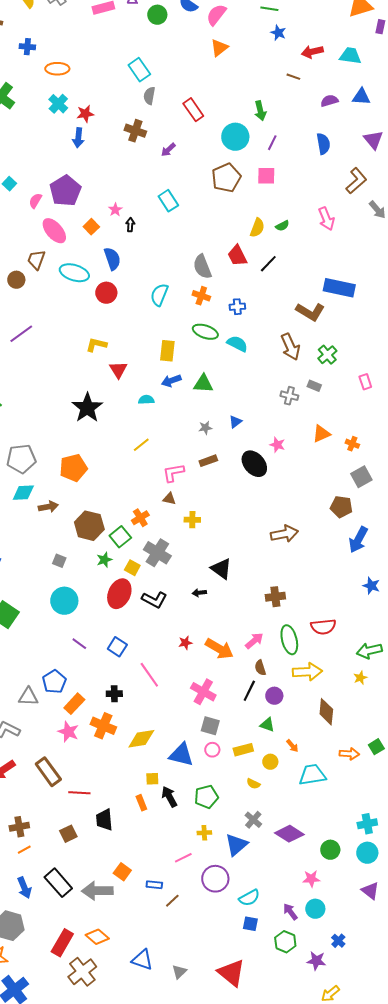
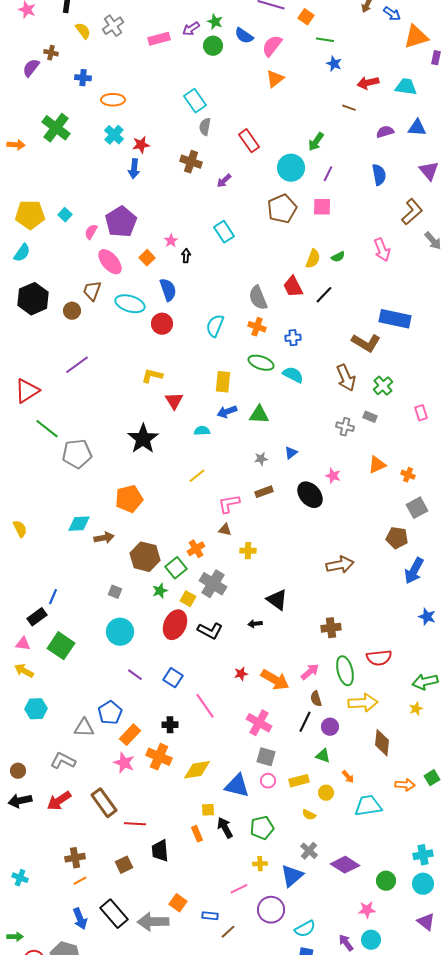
green arrow: (260, 111) -> (316, 142), turned 48
gray pentagon: (21, 459) -> (77, 454), moved

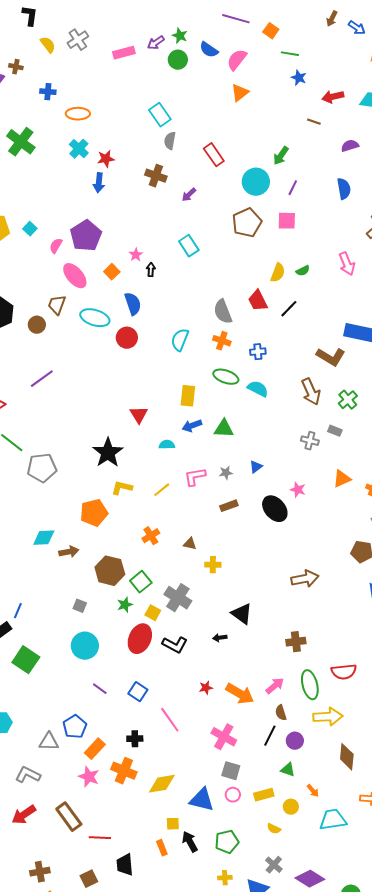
yellow L-shape: (152, 376) -> (122, 488), moved
pink L-shape: (229, 504) -> (195, 477), moved
orange cross: (196, 549) -> (151, 536), moved

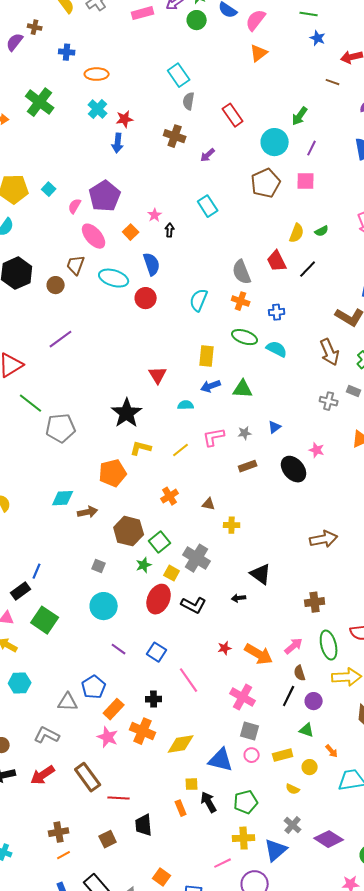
yellow cross: (225, 878) -> (244, 838), size x1.5

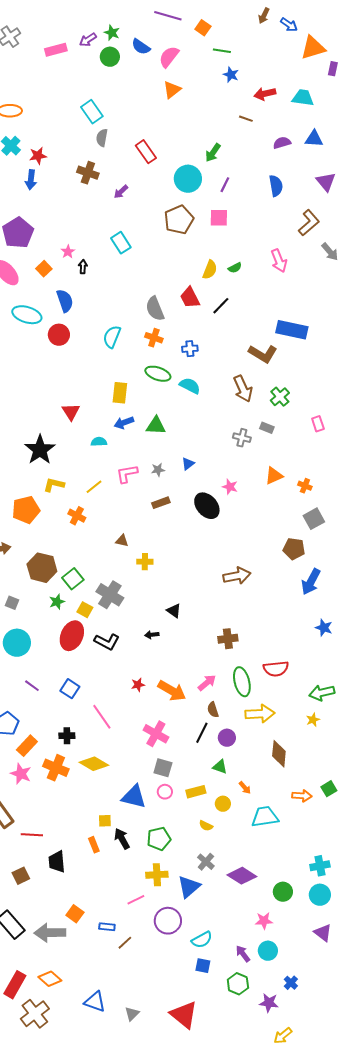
orange cross: (170, 496) -> (77, 516), moved, turned -30
black triangle: (261, 574) -> (174, 611), size x0.7
yellow diamond: (181, 744) -> (94, 764), moved, turned 40

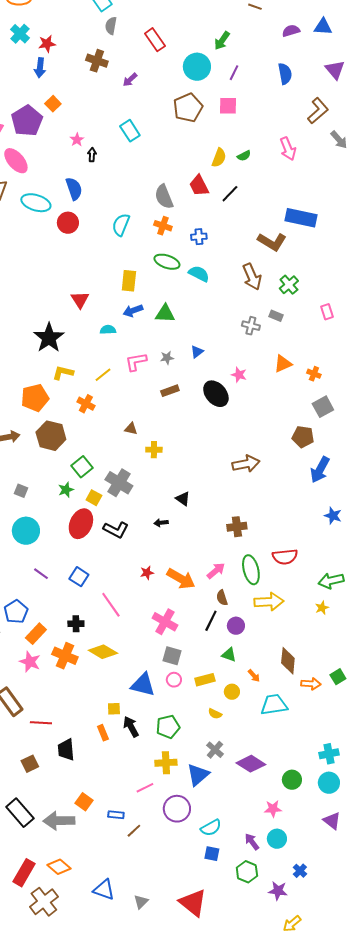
orange square: (44, 269) -> (53, 104), moved
brown hexagon: (42, 568) -> (51, 436), moved
brown diamond: (279, 754) -> (288, 661), moved

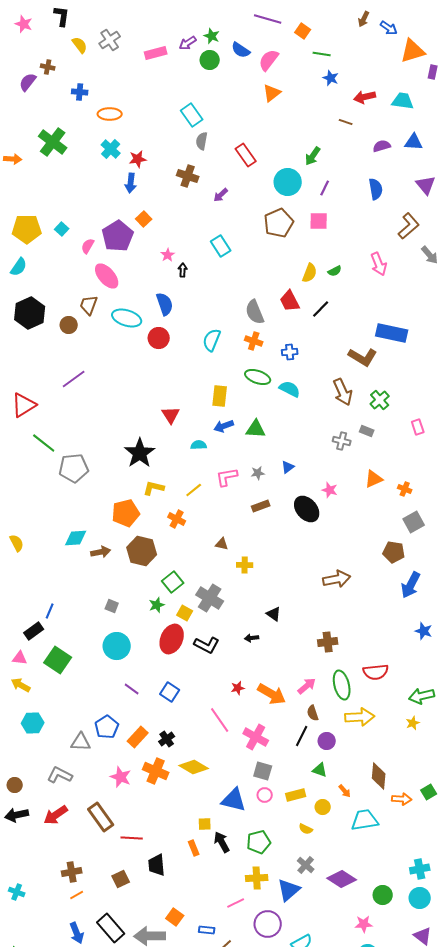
pink line: (111, 605) -> (220, 720), moved
black cross: (76, 624) -> (167, 739), turned -35
orange rectangle: (36, 634) -> (138, 737), moved

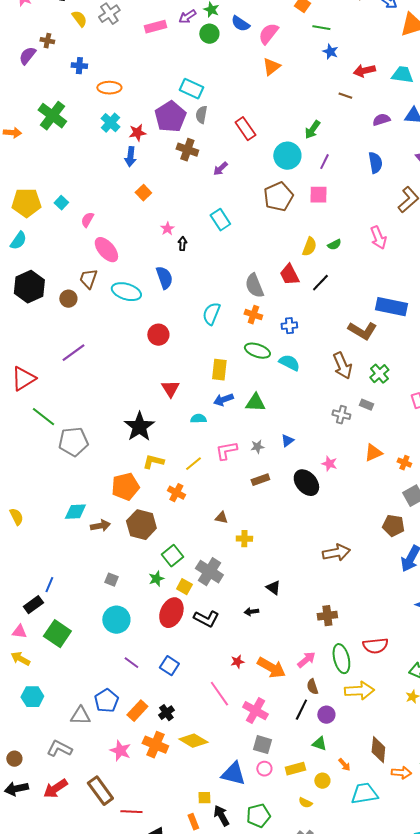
cyan rectangle: (192, 115) -> (191, 89), turned -30
purple pentagon: (118, 236) -> (170, 117), moved
red circle: (159, 338) -> (158, 335), moved

